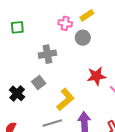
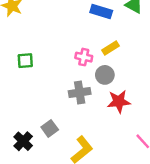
gray cross: (47, 54) -> (80, 93), moved
red star: (96, 76) -> (119, 102), moved

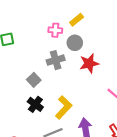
gray square: (50, 128) -> (34, 80), moved
black cross: (23, 141) -> (35, 104), moved

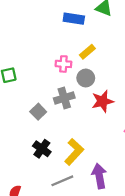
gray square: (34, 80) -> (38, 112), moved

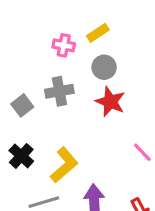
gray circle: (86, 78) -> (104, 67), moved
red star: (102, 101) -> (110, 102), turned 30

